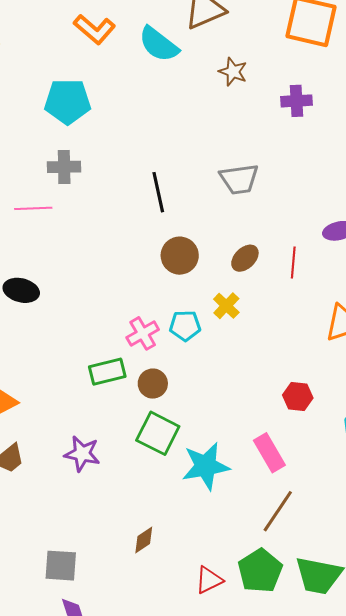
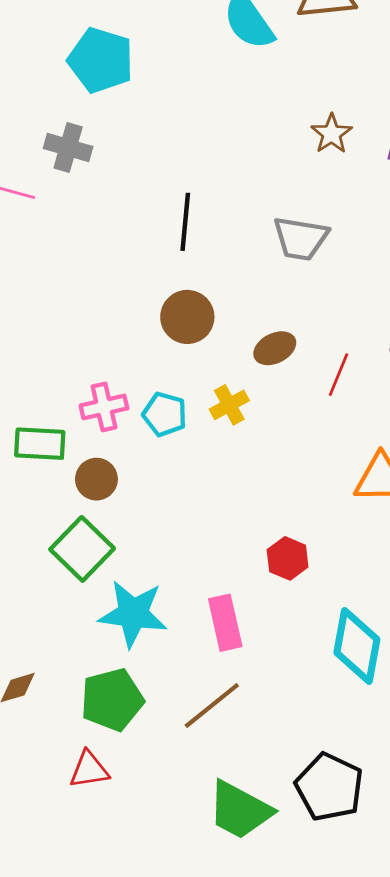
brown star: (233, 72) -> (332, 134), moved
green pentagon: (260, 571) -> (112, 700), moved

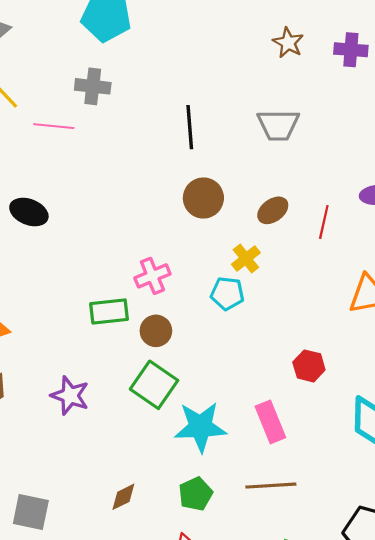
cyan pentagon: (165, 414) -> (227, 293), moved
green pentagon: (112, 700) -> (196, 494), size x0.7
brown line: (212, 706) -> (271, 486), turned 45

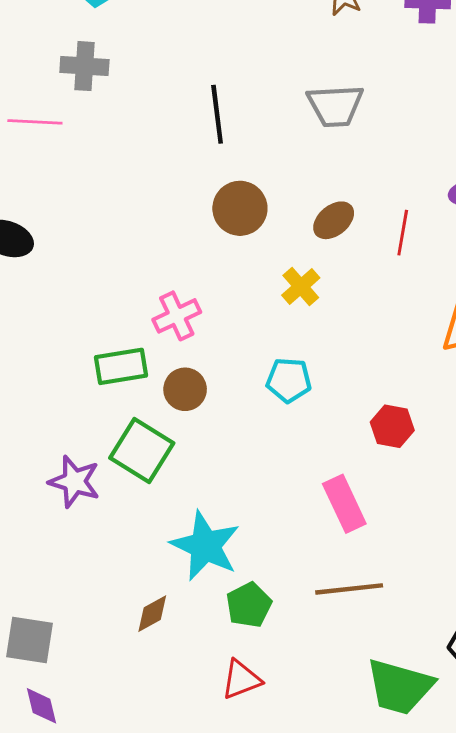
cyan pentagon: (227, 293) -> (289, 380), moved
green square: (154, 385) -> (142, 450), moved
cyan star: (200, 427) -> (205, 546), moved, turned 30

